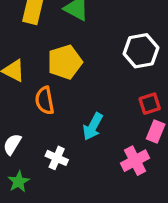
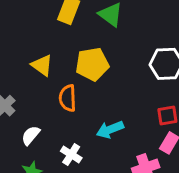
cyan arrow: (93, 127) -> (110, 130), turned 32

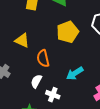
yellow pentagon: (92, 64) -> (68, 32), moved
white semicircle: (31, 135) -> (36, 81), moved

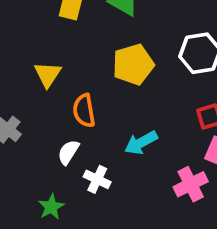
yellow triangle: (22, 40) -> (48, 74), turned 35

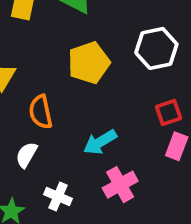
white cross: (97, 179) -> (58, 197), moved
pink cross: (191, 184) -> (120, 185), moved

